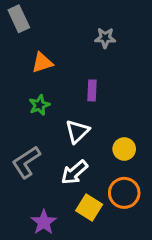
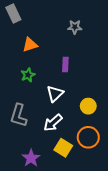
gray L-shape: (26, 162) -> (19, 115), turned -40

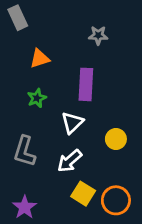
purple rectangle: (65, 64) -> (86, 84), size x1.6
orange circle: (88, 137) -> (116, 200), moved
purple star: (31, 158) -> (25, 207), moved

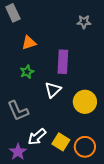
gray star: (98, 35) -> (84, 22), moved
yellow circle: (116, 139) -> (85, 102), size x1.5
gray L-shape: (25, 151) -> (18, 111), turned -40
white arrow: (70, 161) -> (37, 137), moved

